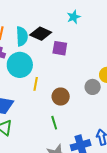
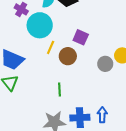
purple square: (60, 48) -> (81, 37), moved
brown circle: (61, 97) -> (68, 56), moved

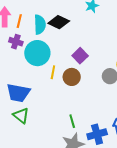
purple square: (81, 37) -> (80, 56), turned 35
green line: (60, 90) -> (72, 121), moved

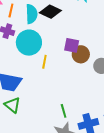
purple square: (80, 56) -> (72, 45), turned -35
brown circle: (72, 77) -> (81, 54), moved

